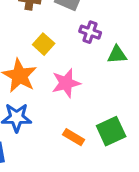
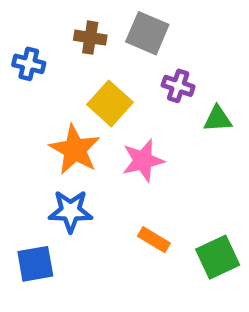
yellow square: (44, 44) -> (110, 103), size x1.4
green square: (111, 131) -> (218, 257), moved

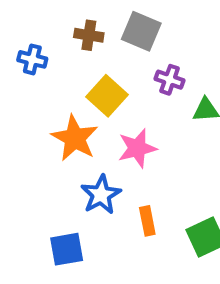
blue star: (70, 211) -> (101, 195), moved, turned -30
orange rectangle: (154, 240) -> (147, 221), turned 48
blue square: (35, 264) -> (67, 249), moved

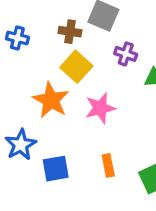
brown cross: (89, 35) -> (70, 32), moved
blue star: (101, 195) -> (21, 145), moved
blue square: (67, 249) -> (56, 169), moved

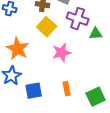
purple cross: (126, 54) -> (78, 19), size x1.5
orange star: (51, 100) -> (18, 49), moved

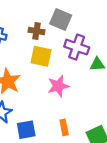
yellow square: (47, 27) -> (41, 56), turned -30

